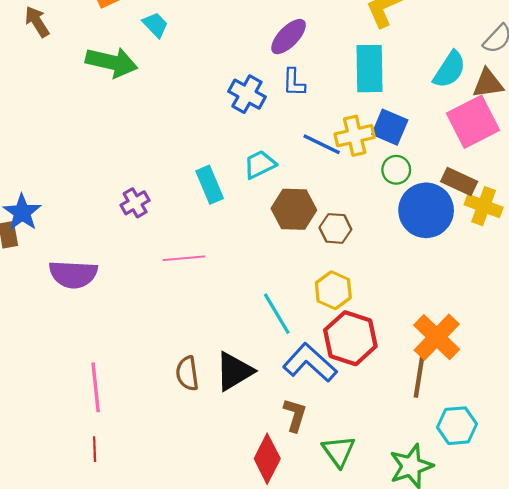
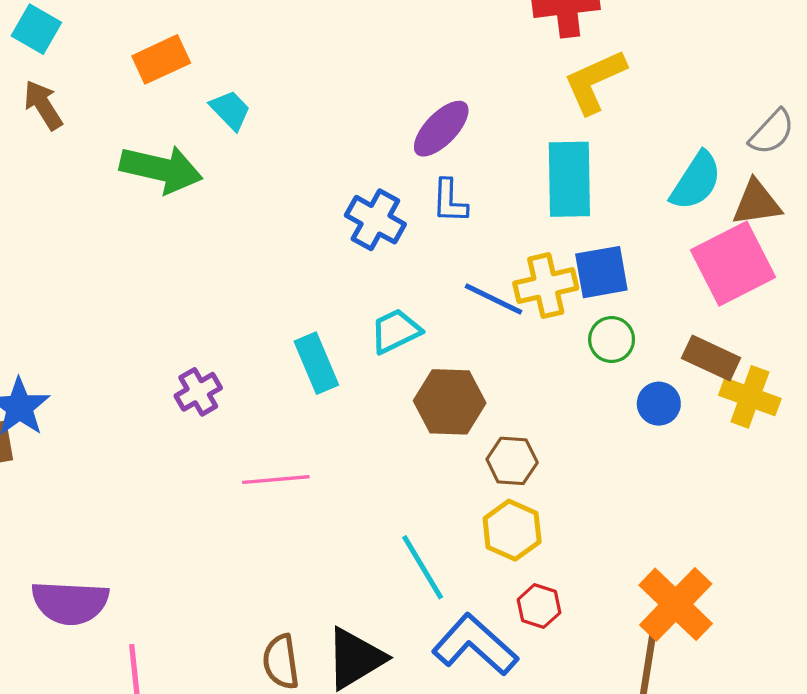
blue square: (390, 127) -> (601, 272), turned -33
blue circle: (426, 210) -> (659, 404), size x0.5
brown hexagon: (335, 228) -> (512, 461), moved
purple semicircle: (73, 274) -> (70, 603), moved
red hexagon: (350, 338) -> (539, 606), size x0.5

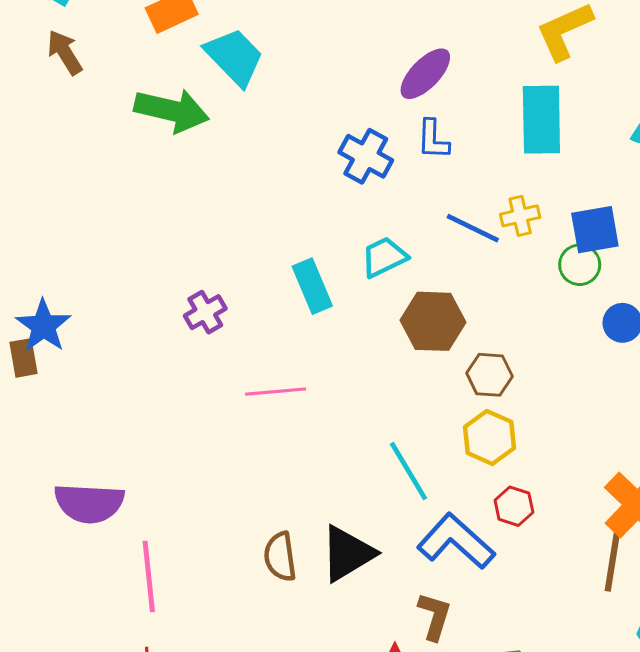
cyan trapezoid: (230, 110) -> (234, 57), size x1.6
blue square: (601, 272) -> (595, 230), moved
yellow cross: (546, 286) -> (520, 216), size x0.7

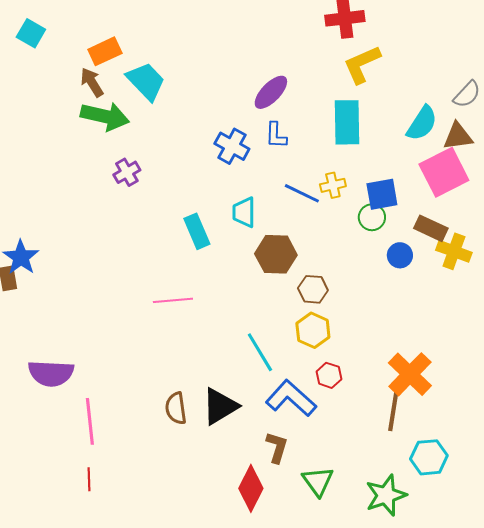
brown arrow: (65, 52) -> (92, 82), moved
cyan trapezoid: (384, 257) -> (244, 212), turned -64
purple cross: (205, 312) -> (127, 172), moved

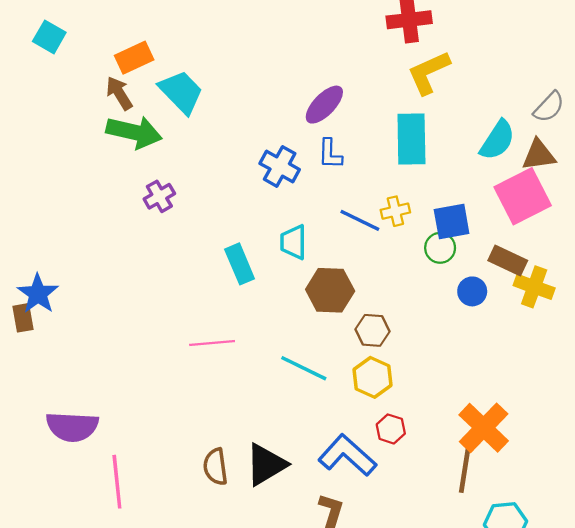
cyan line: (260, 352) -> (304, 368), moved, turned -33

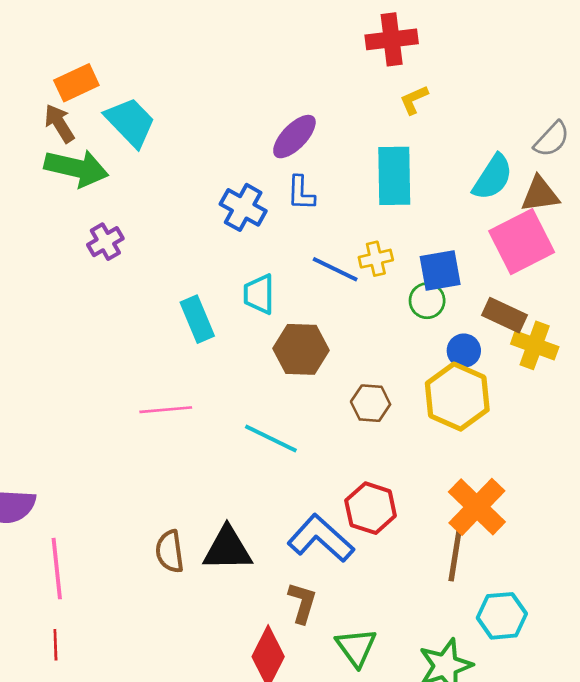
yellow L-shape: (429, 72) -> (414, 100), size x0.6
brown hexagon: (372, 330) -> (371, 403), moved
yellow hexagon: (372, 377) -> (457, 397), moved, size x1.4
red hexagon: (391, 429) -> (371, 508), size x1.5
black triangle: (266, 464) -> (227, 549), turned 30

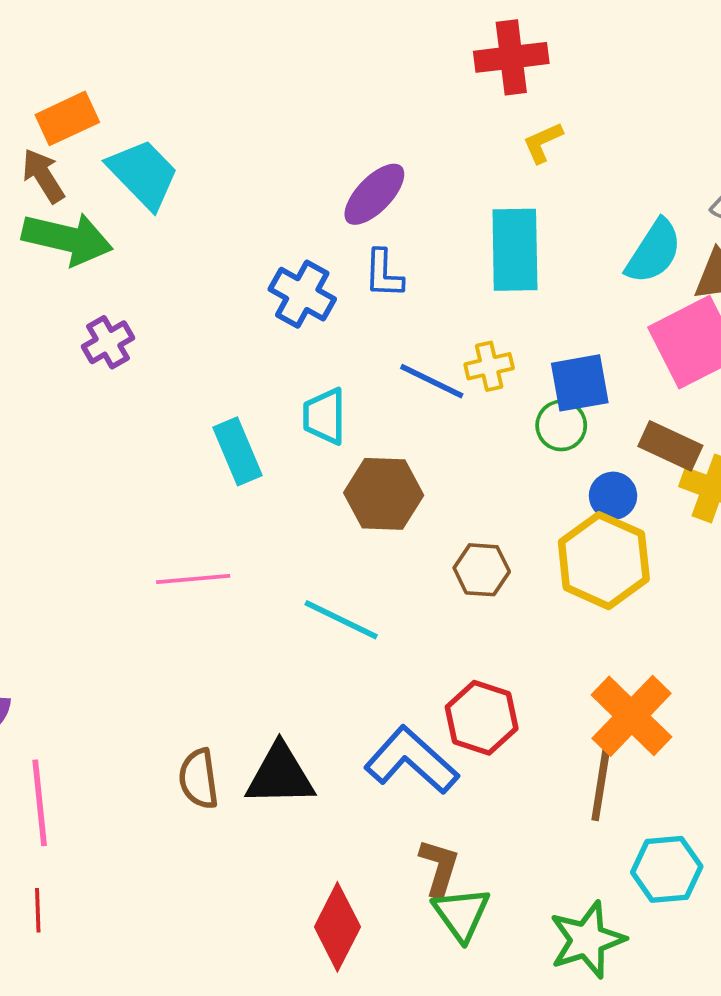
brown L-shape: (302, 603) -> (439, 868), moved

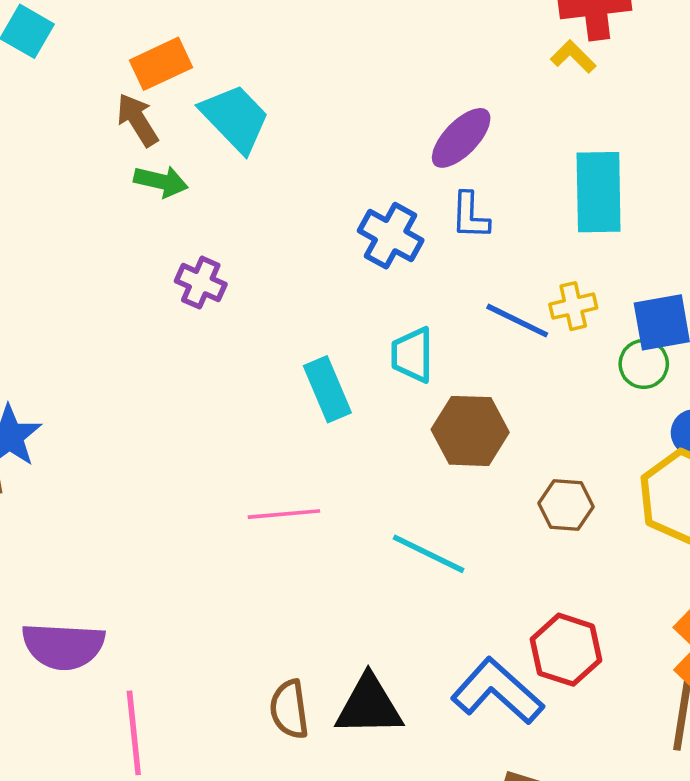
yellow L-shape: (543, 142) -> (573, 57), moved, turned 69
green arrow: (67, 239) -> (161, 181), size x0.6
purple cross: (108, 342) -> (201, 283), turned -36

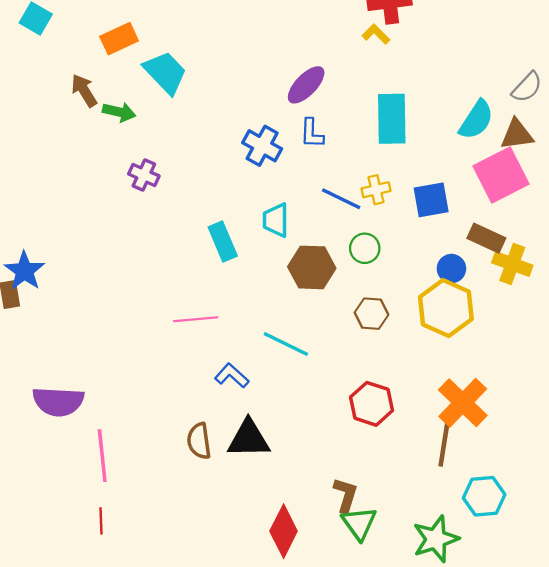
brown arrow: (137, 120) -> (84, 91), moved
green circle: (644, 364) -> (365, 248), moved
blue L-shape: (497, 691) -> (232, 376), moved, size x0.6

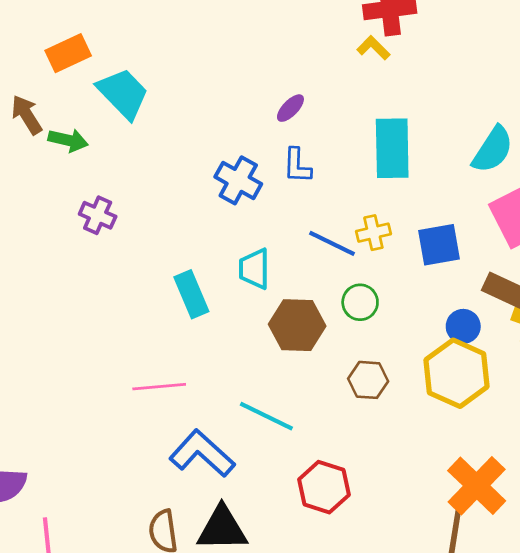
purple ellipse: (306, 85) -> (290, 108), size x0.6
blue L-shape: (232, 376) -> (202, 454), size x1.6
red hexagon: (371, 404) -> (324, 487), moved

